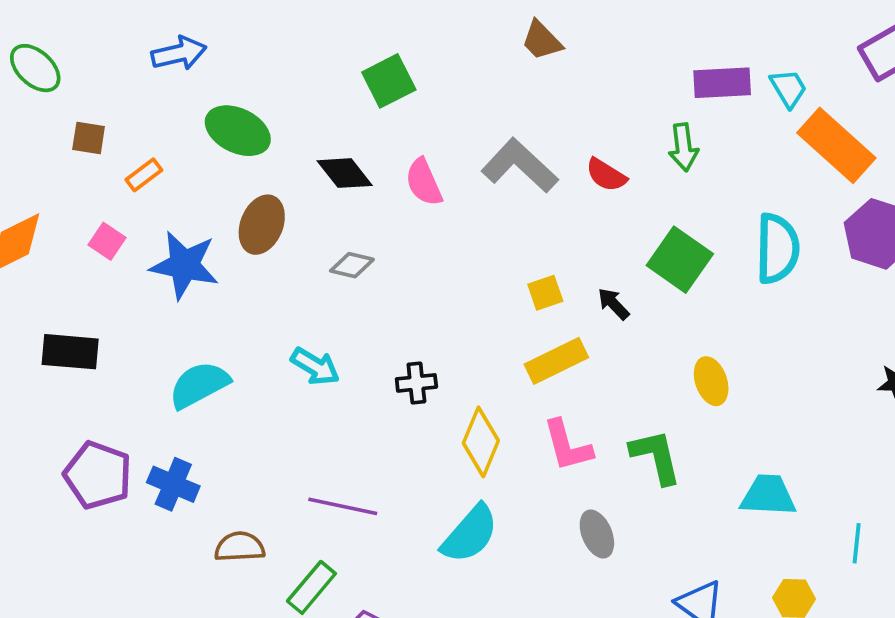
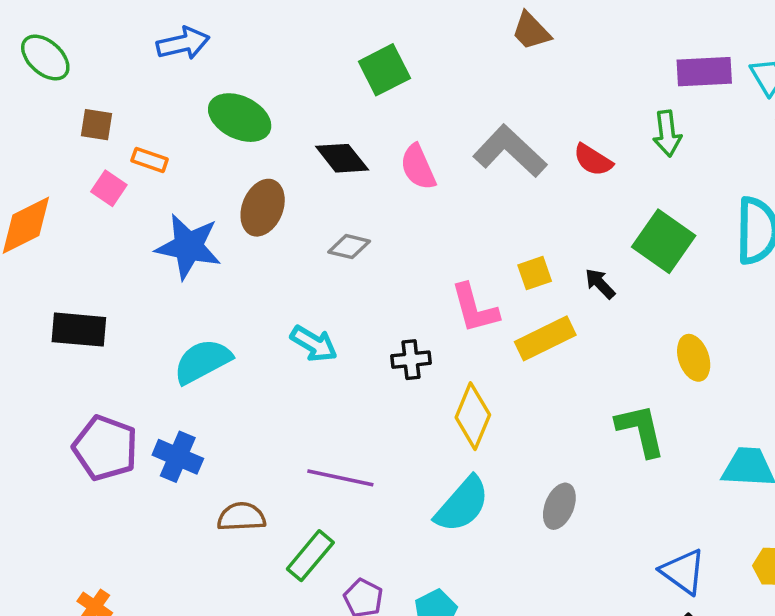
orange rectangle: (144, 175) -> (150, 160), turned 56
pink square: (107, 241) -> (109, 188), moved
pink L-shape: (567, 446) -> (475, 308), moved
gray ellipse: (597, 534) -> (559, 506), moved, turned 45

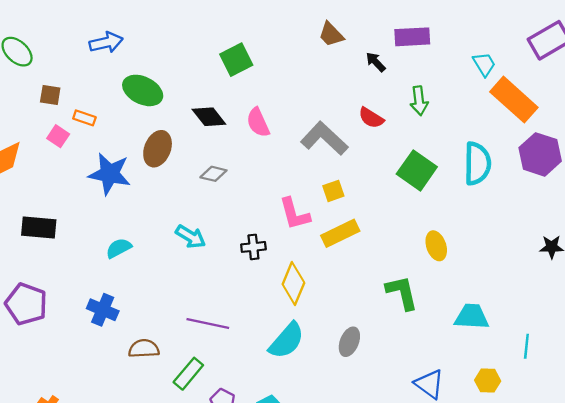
purple rectangle: (704, 72) -> (412, 37), moved
gray L-shape: (510, 151) -> (324, 138), moved
black arrow: (600, 284) -> (376, 62), moved
cyan semicircle: (203, 361) -> (119, 248), size x0.7
purple pentagon: (105, 448) -> (26, 304), moved

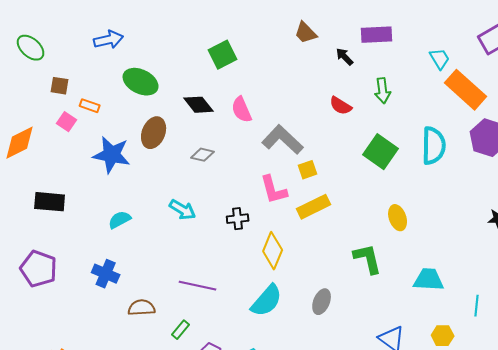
gray L-shape: (324, 138) -> (283, 140), moved
green rectangle: (188, 374) -> (181, 330), size x0.7

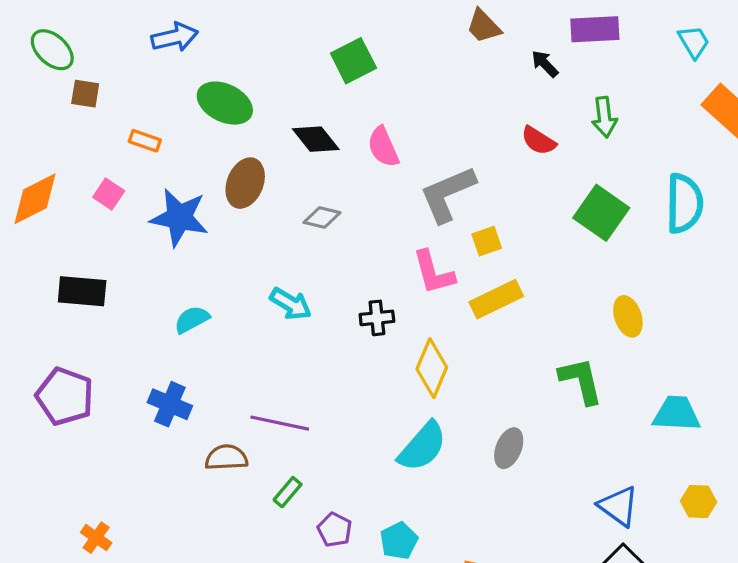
cyan trapezoid: (440, 59) -> (694, 42), moved
brown square: (60, 86) -> (85, 94), moved
pink square: (67, 122) -> (109, 194), moved
gray L-shape: (283, 140) -> (448, 194), turned -66
purple line: (198, 286) -> (280, 423), moved

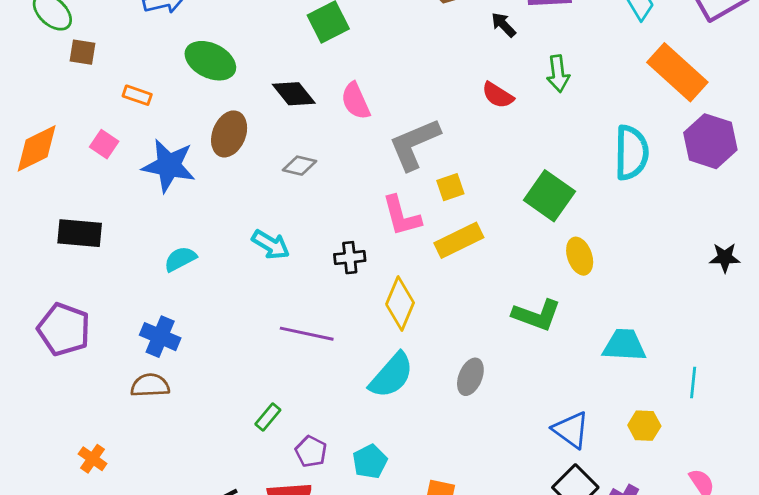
green square: (601, 213) -> (549, 196), moved
green L-shape: (581, 381) -> (537, 315), turned 123
purple line: (280, 423) -> (307, 334), moved
brown semicircle: (226, 458) -> (150, 385), moved

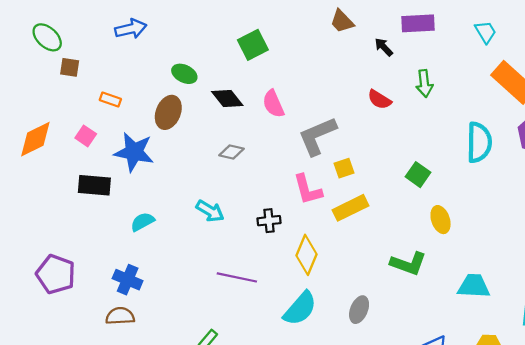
green ellipse: (210, 61) -> (184, 74), moved, size x0.7
brown ellipse: (229, 134) -> (168, 112), moved
green square: (549, 196) -> (418, 175), size x0.7
black rectangle: (80, 233) -> (94, 185), moved

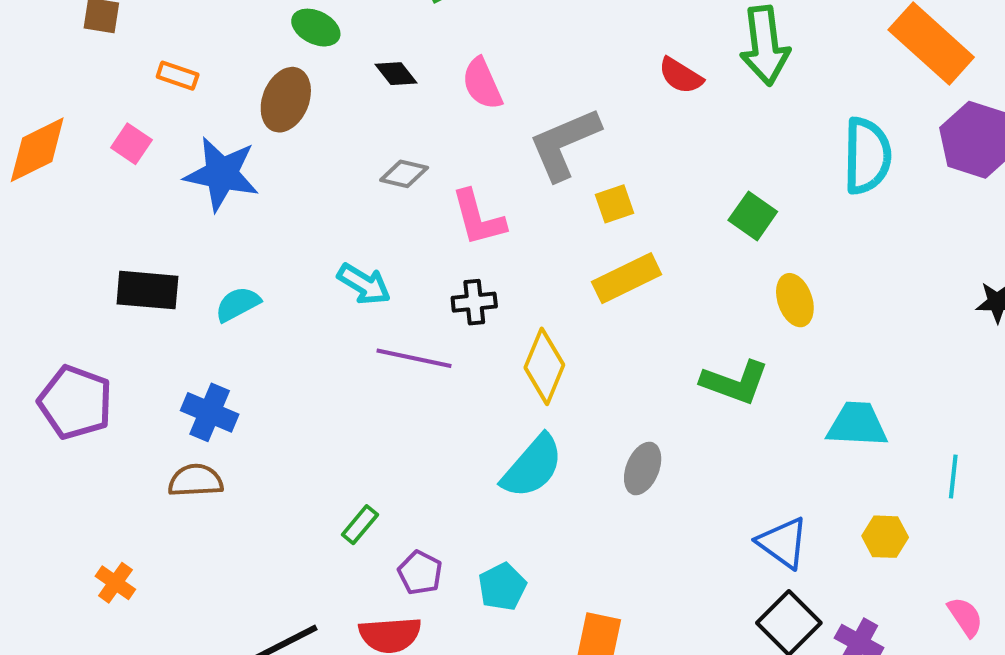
green arrow: (424, 83) -> (765, 46), size x1.5
black diamond: (227, 98) -> (396, 74), size x0.7
black rectangle: (94, 185) -> (147, 290), moved
pink L-shape: (308, 190) -> (478, 218), moved
purple line: (237, 277) -> (414, 358), moved

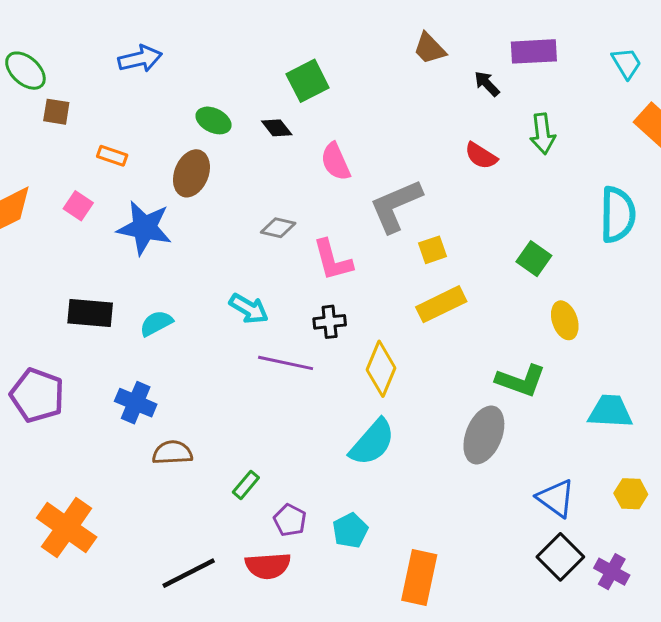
green arrow: (765, 46) -> (543, 134), size x0.7
black diamond: (396, 74) -> (277, 128), moved
gray ellipse: (643, 468) -> (484, 435), moved, size x1.5
brown semicircle: (196, 481) -> (172, 453), moved
orange cross: (115, 583) -> (67, 528), size x2.0

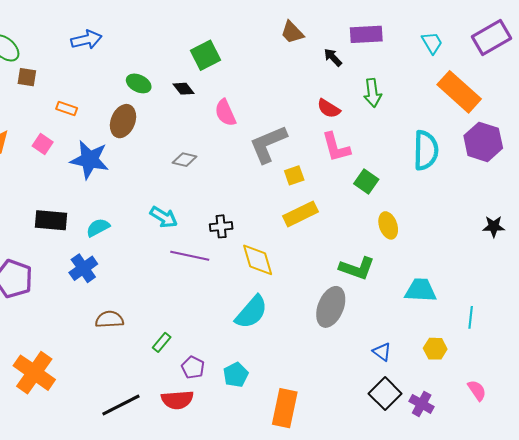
pink L-shape: (333, 260) -> (336, 147), moved
yellow diamond: (381, 369) -> (258, 260), turned -39
blue cross: (136, 403) -> (83, 268), moved, turned 32
blue triangle: (556, 498) -> (382, 352), size x0.7

